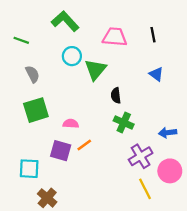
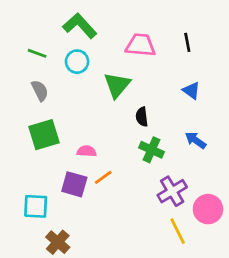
green line: (21, 40) -> (37, 53), moved
cyan circle: (72, 56) -> (77, 62), moved
blue arrow: (168, 133) -> (196, 140), moved, turned 42

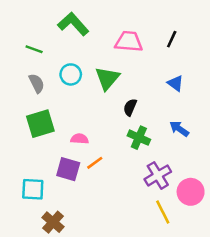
black line: (187, 42) -> (172, 39), turned 36
cyan circle: (77, 62) -> (71, 74), moved
black semicircle: (142, 117) -> (130, 107), turned 30

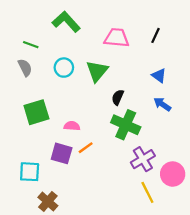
gray semicircle: (37, 83) -> (25, 68), moved
blue arrow: (179, 129) -> (162, 104), moved
green cross: (139, 138) -> (126, 125), size x1.4

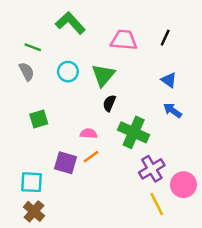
black semicircle: (118, 97) -> (109, 103), moved
green square: (36, 112) -> (39, 119), size x0.7
pink semicircle: (72, 126) -> (89, 134), moved
brown cross: (48, 201) -> (34, 211), moved

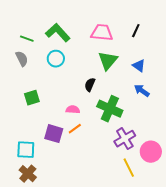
green L-shape: (70, 23) -> (58, 33), moved
green triangle: (103, 75) -> (108, 61), moved

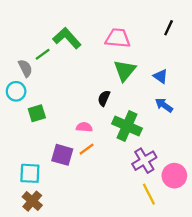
black line: (136, 31) -> (169, 28), moved
green line: (27, 39) -> (43, 54), moved, turned -56
cyan circle: (56, 59) -> (16, 91), moved

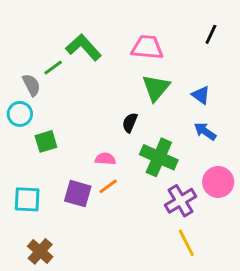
cyan square: (30, 173) -> (27, 199), moved
pink circle: (174, 176) -> (218, 182), moved

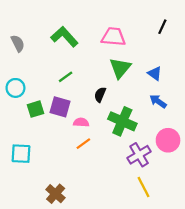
green line: (53, 68) -> (66, 77), moved
gray semicircle: (31, 85) -> (18, 43), moved
purple square: (78, 194) -> (60, 107), moved
brown cross: (40, 251) -> (56, 194), moved

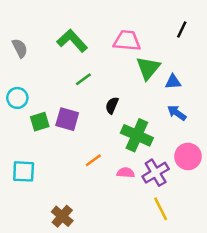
green triangle: (120, 68) -> (148, 68), moved
blue triangle: (155, 73) -> (173, 82), turned -40
green line: (66, 77) -> (83, 79), moved
pink semicircle: (81, 122) -> (126, 173), moved

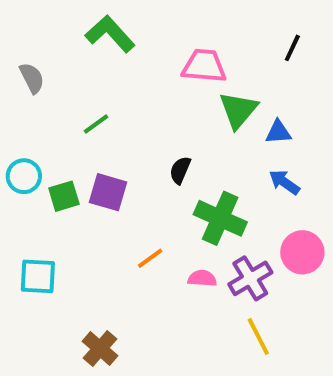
green L-shape: (72, 41) -> (110, 34), moved
green line: (83, 79) -> (96, 124), moved
cyan circle: (17, 98) -> (24, 176), moved

